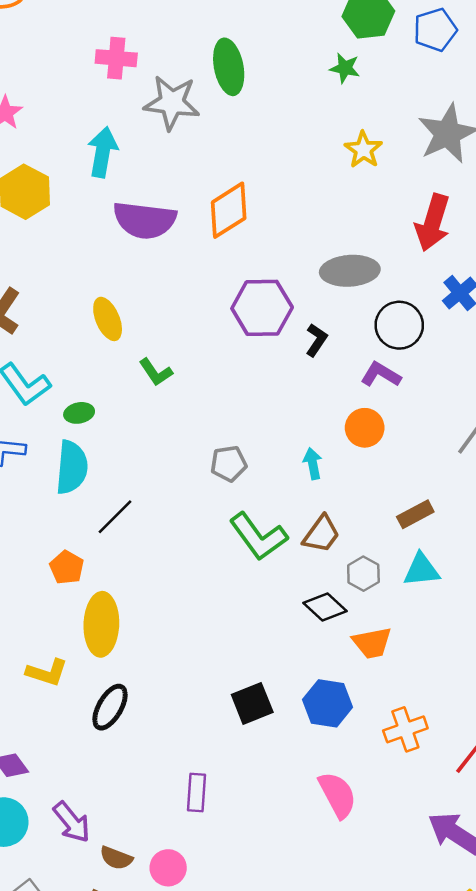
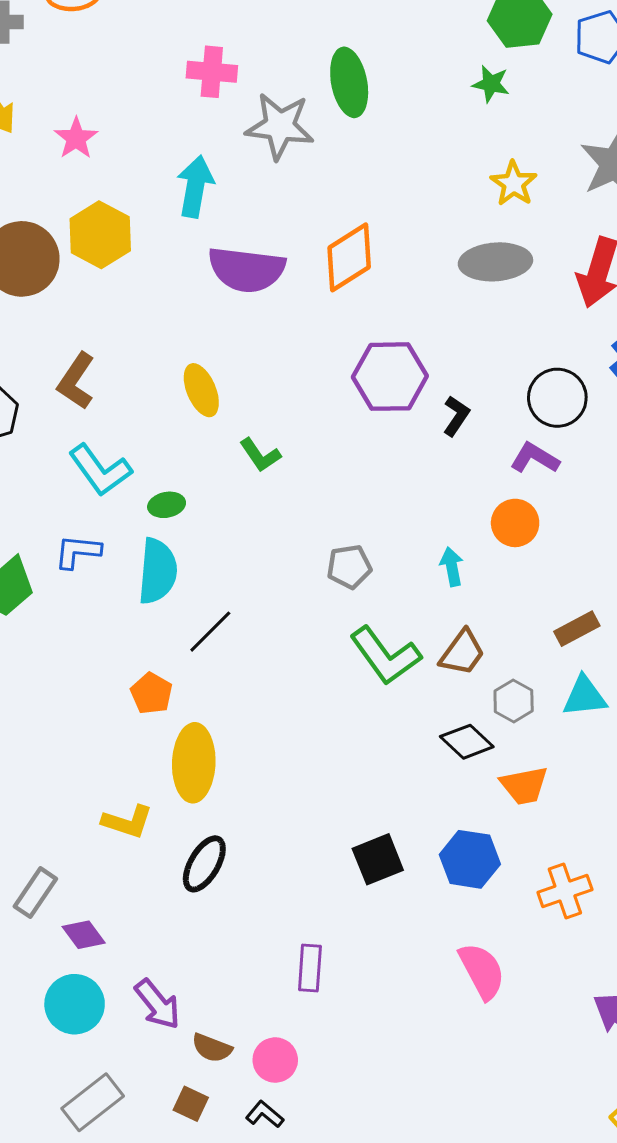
gray ellipse: (350, 271) -> (495, 262), moved

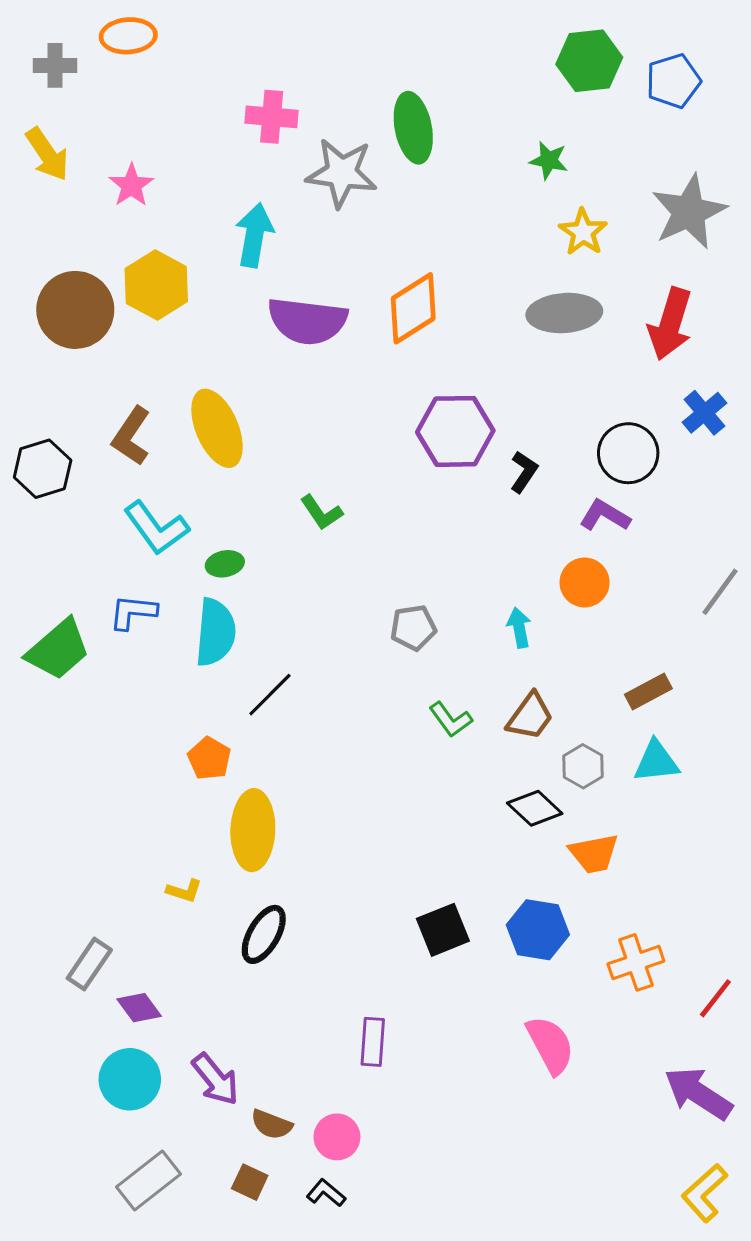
green star: (491, 84) -> (549, 160), moved
yellow ellipse: (201, 390) -> (217, 428), moved, size x1.4
green L-shape: (385, 656) -> (451, 720), size x0.6
yellow L-shape: (127, 822) -> (184, 891), size x0.7

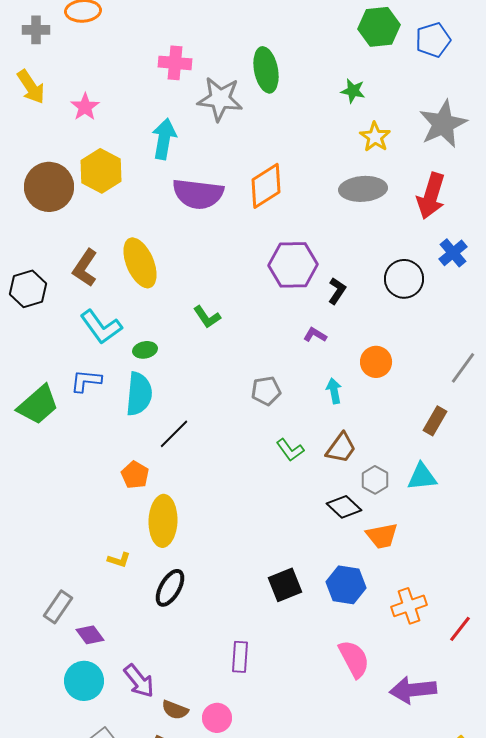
purple L-shape: (605, 516) -> (315, 335), moved, size x0.7
brown rectangle: (648, 691) -> (435, 421), moved, turned -32
purple arrow: (698, 1093) -> (413, 690), moved, turned -39

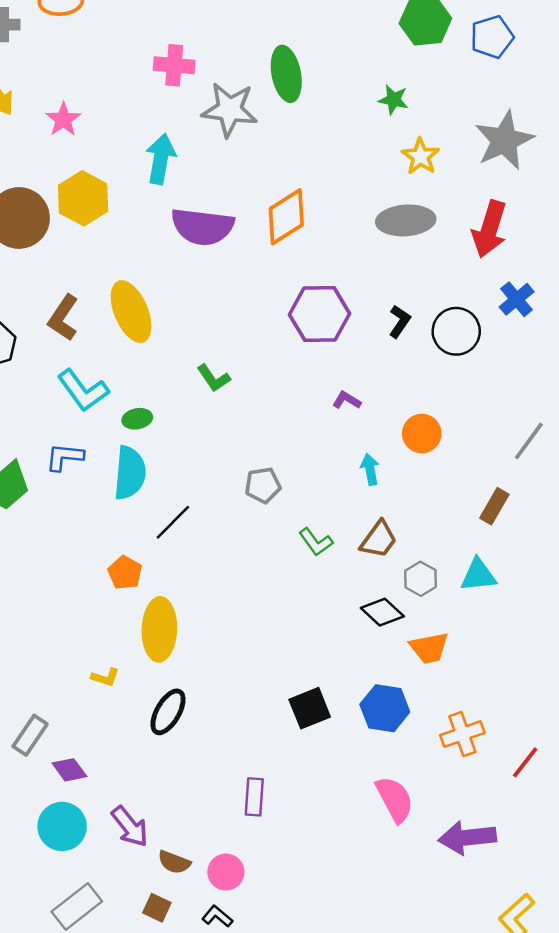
black L-shape: (337, 291) -> (400, 321), moved
gray pentagon: (266, 391) -> (263, 485), moved

